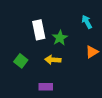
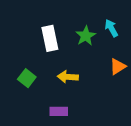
green star: (60, 38) -> (86, 36), moved

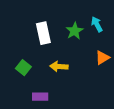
purple rectangle: (59, 111) -> (40, 97), moved

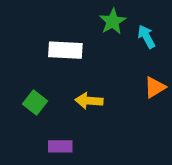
green star: (75, 31) -> (113, 21), moved
white rectangle: (43, 33) -> (65, 50), turned -75

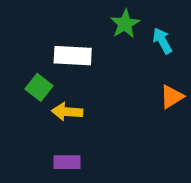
yellow arrow: (89, 101) -> (67, 112), moved
green square: (35, 102) -> (39, 87), moved

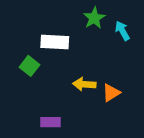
orange triangle: (172, 97) -> (111, 93), moved
yellow arrow: (67, 112) -> (84, 84), moved

